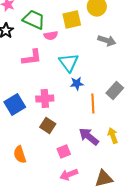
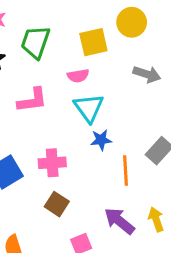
green trapezoid: (34, 20) -> (35, 42), turned -95
pink semicircle: (51, 36) -> (78, 76), moved

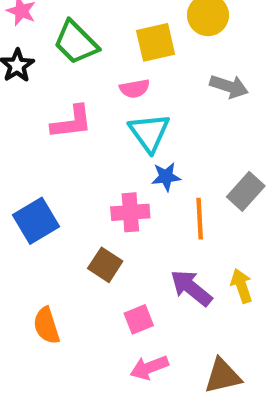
green trapezoid: (35, 42) -> (76, 42), turned -64
pink cross: (52, 163) -> (130, 212), moved

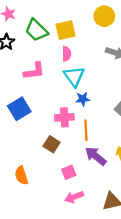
yellow square: (156, 42) -> (66, 30), moved
pink semicircle: (135, 89) -> (67, 54), turned -80
orange line: (200, 219) -> (86, 130), moved
blue square: (36, 221) -> (19, 109), moved

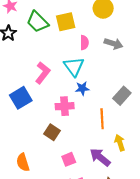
pink semicircle: (67, 54) -> (84, 43), moved
pink L-shape: (34, 71) -> (43, 73), moved, turned -45
orange line: (86, 130) -> (102, 119), moved
purple arrow: (96, 156) -> (100, 157), moved

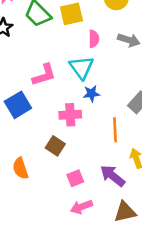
pink L-shape: (43, 73) -> (44, 75), turned 35
orange semicircle: (23, 162) -> (20, 168), moved

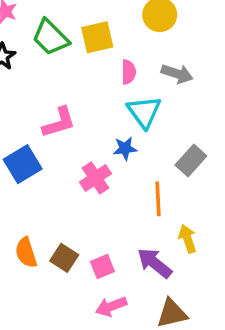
cyan triangle: (81, 67) -> (144, 112), moved
pink cross: (70, 115) -> (95, 178), turned -30
brown square: (55, 146) -> (64, 258), moved

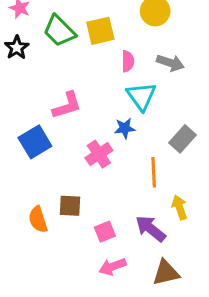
brown square: (64, 258) -> (70, 206), moved, turned -30

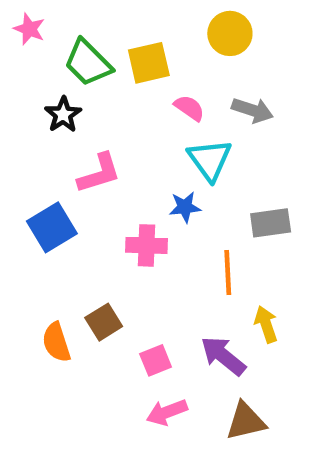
black star: (17, 48) -> (63, 115), moved
pink semicircle: (128, 61) -> (189, 108), turned -55
gray rectangle: (183, 139) -> (271, 223), turned 40
pink cross: (99, 154) -> (147, 245), turned 36
brown square: (70, 206) -> (104, 322), turned -35

